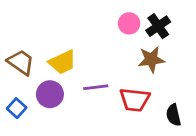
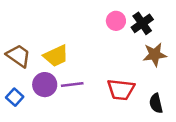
brown star: (151, 59) -> (155, 55), moved
purple line: (96, 87) -> (72, 85), moved

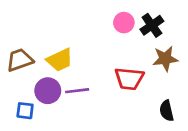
brown trapezoid: (18, 56) -> (20, 60), turned -55
red trapezoid: (121, 90) -> (129, 79), moved
blue square: (15, 97) -> (25, 111), moved, turned -35

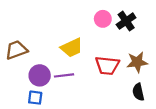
brown star: (165, 59) -> (137, 62), moved
yellow trapezoid: (60, 60) -> (72, 48), moved
blue square: (25, 111) -> (35, 98), moved

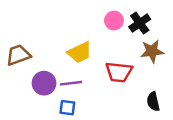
brown star: (137, 62) -> (152, 51), moved
blue square: (35, 98) -> (67, 108), moved

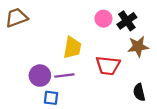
yellow trapezoid: (80, 52) -> (72, 48), turned -55
brown trapezoid: (18, 55) -> (16, 18), moved
blue square: (67, 108) -> (51, 98), moved

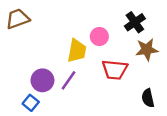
pink circle: (103, 19) -> (99, 37), moved
purple line: (64, 76) -> (69, 80), turned -48
blue square: (51, 98) -> (31, 103), moved, turned 32

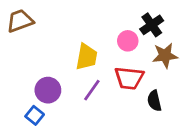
pink circle: (99, 37) -> (128, 41), moved
purple line: (69, 80) -> (92, 90), moved
black semicircle: (148, 98) -> (154, 101), moved

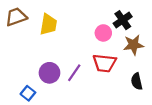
yellow trapezoid: (87, 57) -> (48, 24), moved
purple circle: (48, 90) -> (49, 73), moved
black semicircle: (154, 101) -> (137, 81), moved

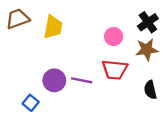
black cross: (123, 20) -> (148, 22), moved
purple line: (74, 73) -> (82, 80), turned 66

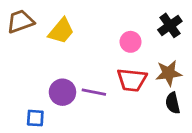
yellow trapezoid: (53, 27) -> (61, 31), turned 30
brown star: (147, 50) -> (169, 73), moved
blue square: (31, 103) -> (35, 118), turned -35

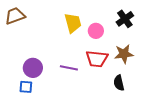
yellow trapezoid: (61, 31) -> (73, 23), moved, turned -55
purple circle: (62, 92) -> (33, 68), moved
black semicircle: (173, 103) -> (119, 83), moved

